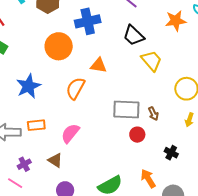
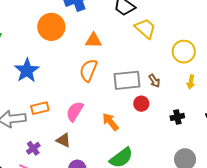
orange semicircle: (75, 88) -> (88, 70), moved
black cross: (171, 153) -> (177, 117), turned -32
orange arrow: (148, 179) -> (110, 122), moved

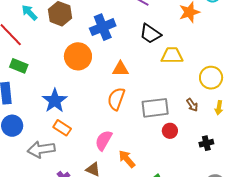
yellow trapezoid: (145, 28) -> (172, 55), turned -40
brown arrow: (154, 81) -> (192, 105), moved
orange rectangle: (40, 108) -> (62, 128), moved, turned 48
orange arrow: (110, 122) -> (127, 159), moved

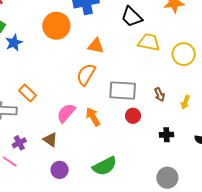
yellow circle: (211, 78) -> (184, 54), moved
blue star: (55, 101) -> (14, 43), moved, size x0.7
orange arrow: (127, 159) -> (93, 117), moved

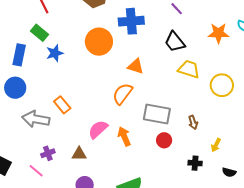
yellow arrow: (185, 102) -> (216, 145), moved
brown triangle: (50, 140) -> (79, 154), turned -42

